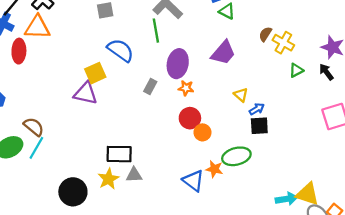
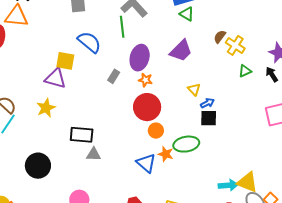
yellow square: (95, 73) -> (65, 61), turned 30
red circle: (190, 118) -> (147, 107), size x1.4
orange circle: (202, 132) -> (156, 131), moved
yellow star: (108, 179) -> (46, 108), moved

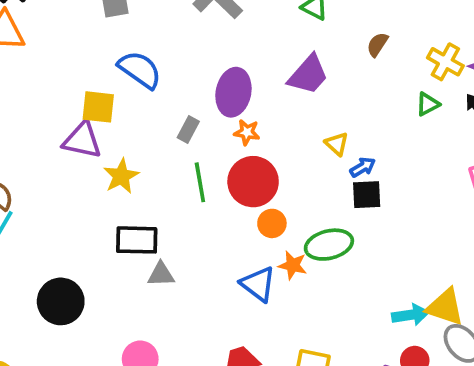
green line: (122, 27) -> (200, 182), moved
yellow cross: (235, 45) -> (445, 62), moved
yellow star: (46, 108) -> (121, 176), moved

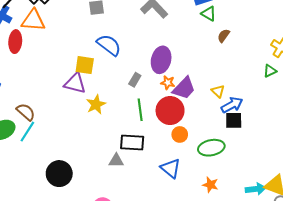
brown semicircle: (377, 44) -> (224, 36), moved
purple trapezoid: (308, 75) -> (184, 88), moved
blue arrow: (363, 167) -> (232, 105), size x1.5
black rectangle: (137, 240) -> (132, 143), moved
orange star: (293, 265) -> (210, 185), moved

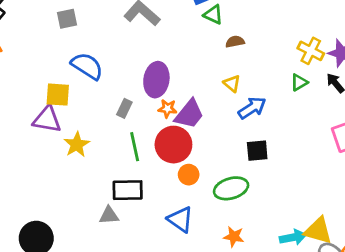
brown semicircle: (224, 36) -> (235, 42), turned 48
yellow triangle: (218, 91) -> (232, 83), moved
blue arrow: (232, 105) -> (252, 108), moved

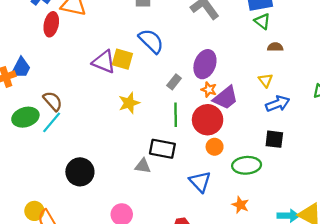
purple triangle: (47, 119) -> (104, 62), moved

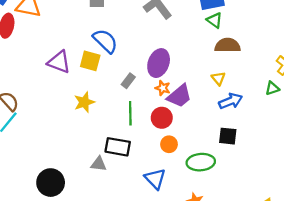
brown semicircle: (275, 47) -> (228, 45), size x1.6
yellow square: (122, 59) -> (90, 61), moved
red circle: (208, 120) -> (162, 118), size x0.7
black circle: (80, 172) -> (51, 183), moved

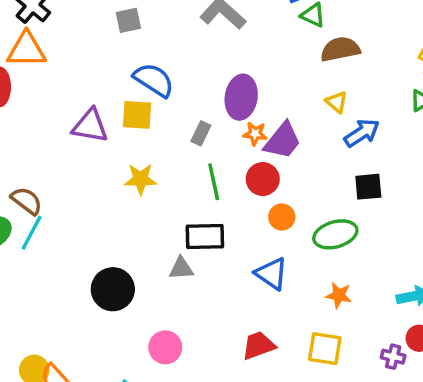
yellow star: (84, 102) -> (141, 179), turned 30
black circle: (51, 183) -> (113, 289), moved

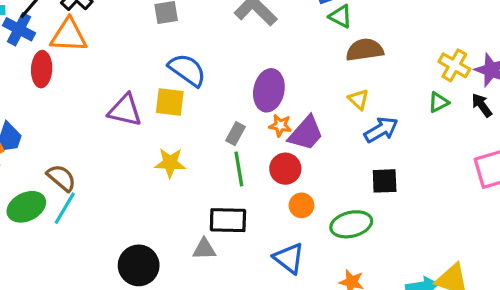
gray rectangle: (201, 133) -> (236, 134), moved

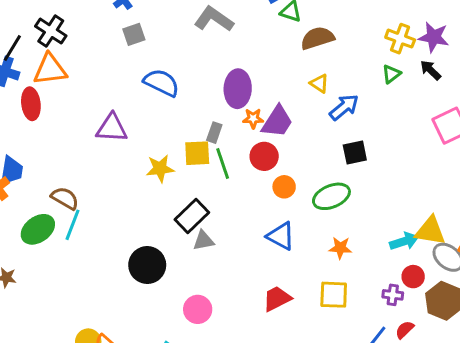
yellow square: (170, 102) -> (197, 153), moved
black rectangle: (228, 220) -> (192, 216), moved, turned -36

